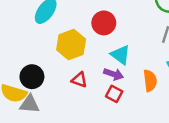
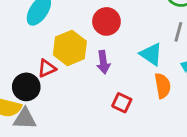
cyan triangle: (120, 55) -> (151, 54), moved
purple arrow: (113, 74) -> (103, 62), moved, turned 66
red triangle: (79, 80) -> (47, 68), moved, turned -42

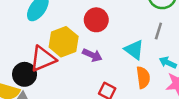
purple arrow: (103, 62) -> (92, 55), turned -60
red triangle: (47, 68) -> (43, 59), size x1.6

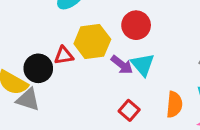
cyan triangle: (134, 50) -> (143, 65), moved
red triangle: (43, 59) -> (64, 55), size x0.6

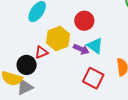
gray triangle: (28, 100) -> (25, 87), turned -30
red square: (129, 110) -> (93, 78), size x1.5

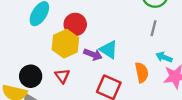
red circle: (84, 21) -> (75, 24), moved
red triangle: (41, 52) -> (62, 76), moved, turned -40

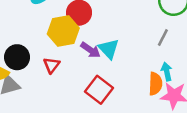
cyan arrow: (164, 57) -> (167, 72), turned 42
orange semicircle: (142, 73) -> (155, 84), moved

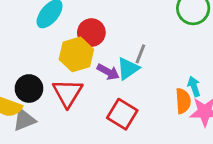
gray line: (163, 37) -> (140, 54), moved
cyan triangle: (109, 49) -> (128, 68), turned 45
red triangle: (51, 65) -> (68, 93), size x1.6

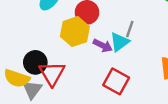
red triangle: (68, 93) -> (52, 74), moved
gray triangle: (24, 120) -> (32, 90), turned -30

